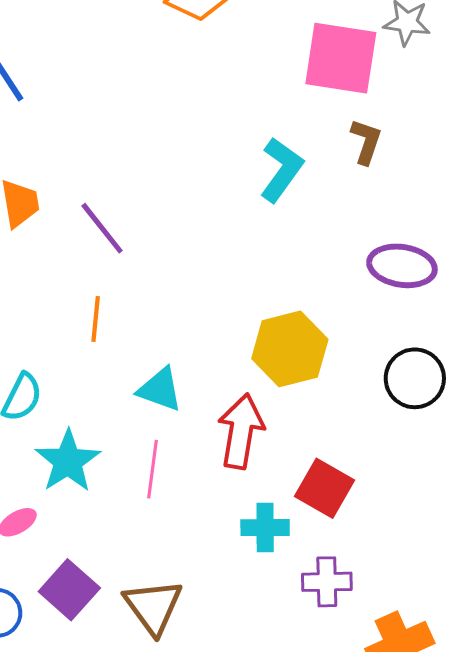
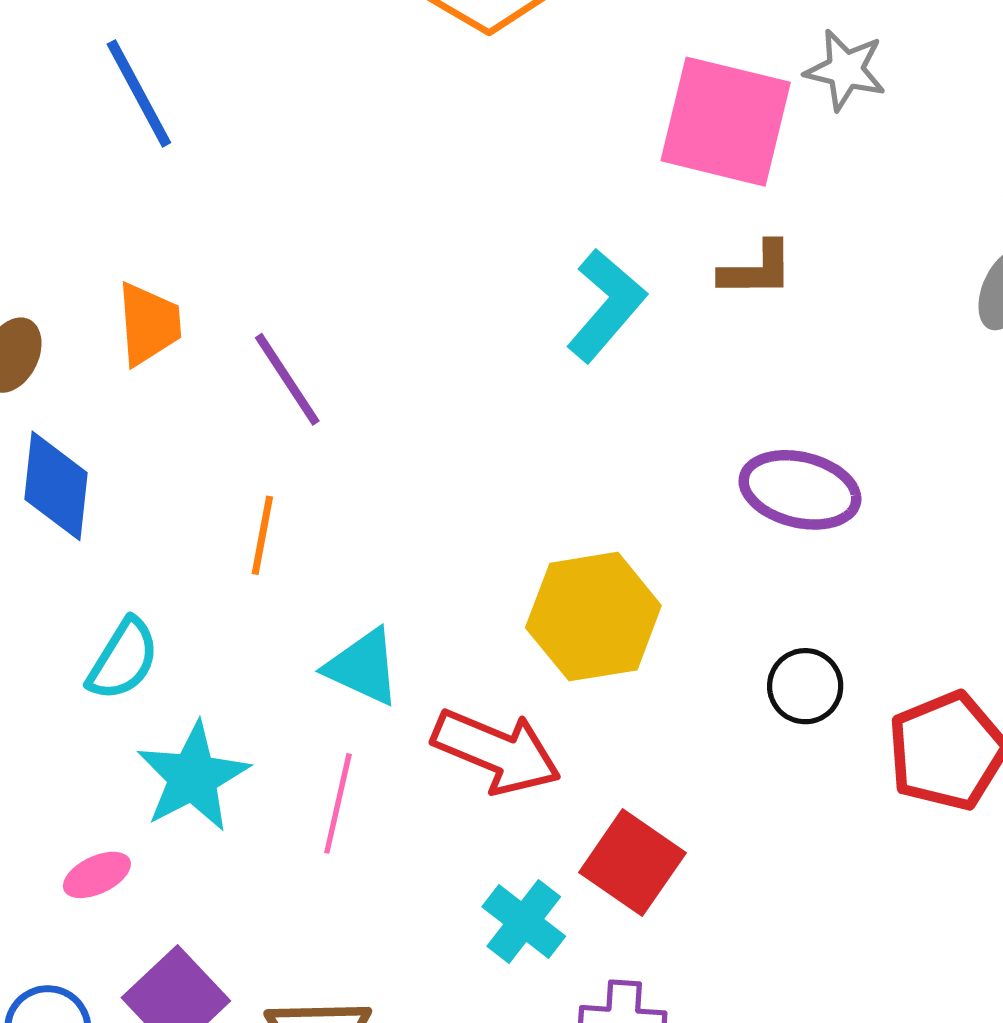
brown L-shape: (366, 142) -> (757, 269), turned 66
black circle: (415, 378) -> (805, 686), size x0.7
red arrow: (241, 431) -> (496, 751), turned 98
cyan cross: (265, 528) -> (524, 921), turned 33

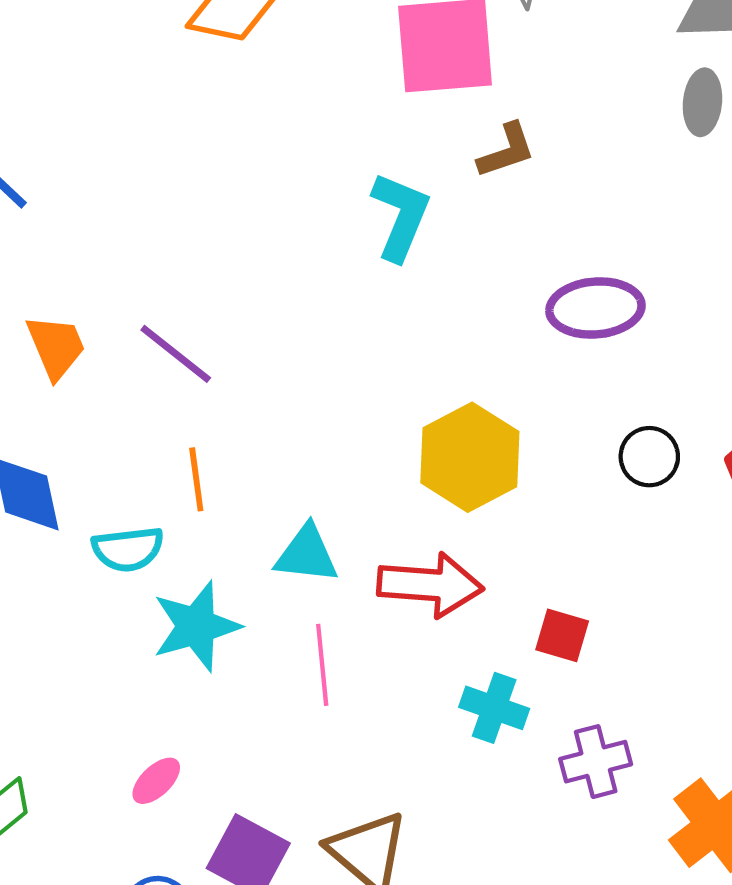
cyan semicircle: (123, 659) -> (128, 549), moved, turned 70
cyan star: (193, 777) -> (196, 626), moved, turned 30
red square: (632, 863) -> (562, 635), size x0.7

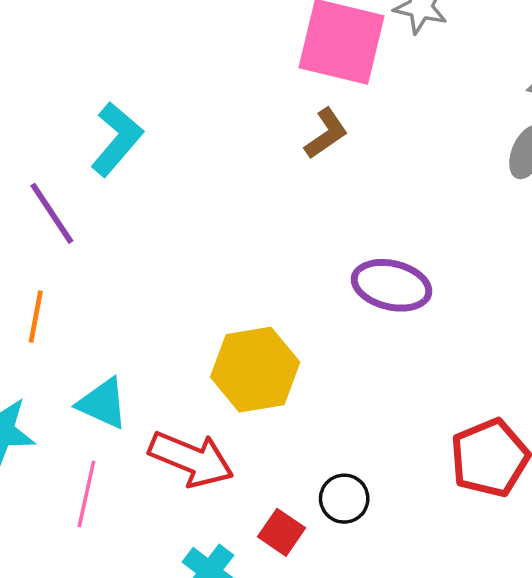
brown L-shape: (506, 151) -> (326, 133), moved, turned -34
cyan L-shape: (401, 216) -> (117, 139), moved
black circle: (649, 457) -> (344, 499), moved

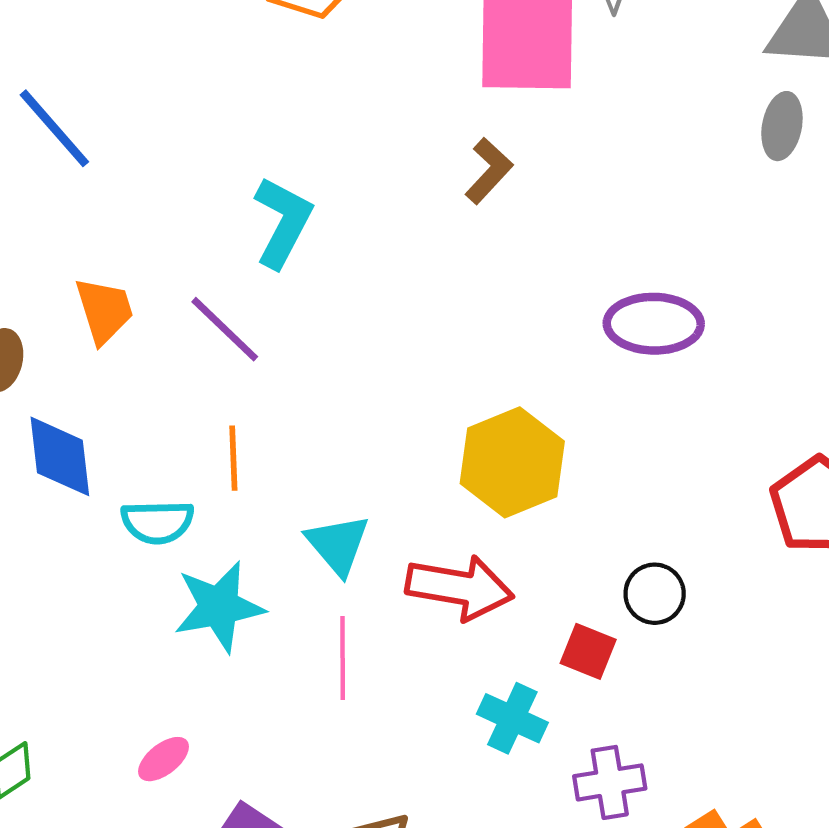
brown L-shape: (326, 133) -> (489, 171), moved
cyan triangle: (103, 403) -> (338, 545), turned 38

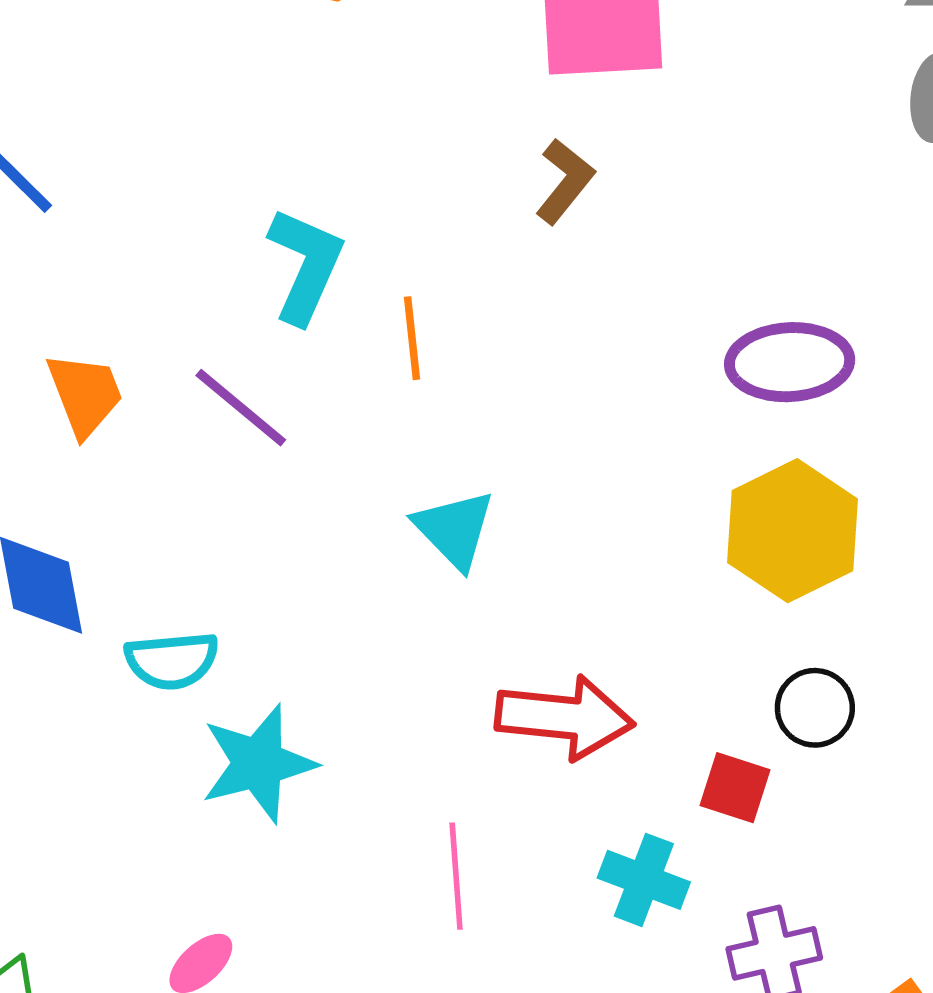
orange line: (233, 458) -> (412, 338), moved
yellow hexagon: (512, 462) -> (792, 531), moved
cyan triangle: (338, 545) -> (454, 529), moved
pink line: (343, 658) -> (456, 876), moved

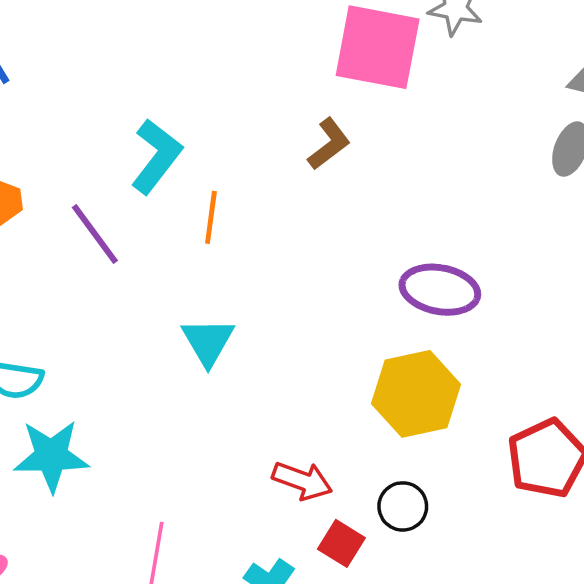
red arrow: (565, 717) -> (302, 481), moved, size x0.7

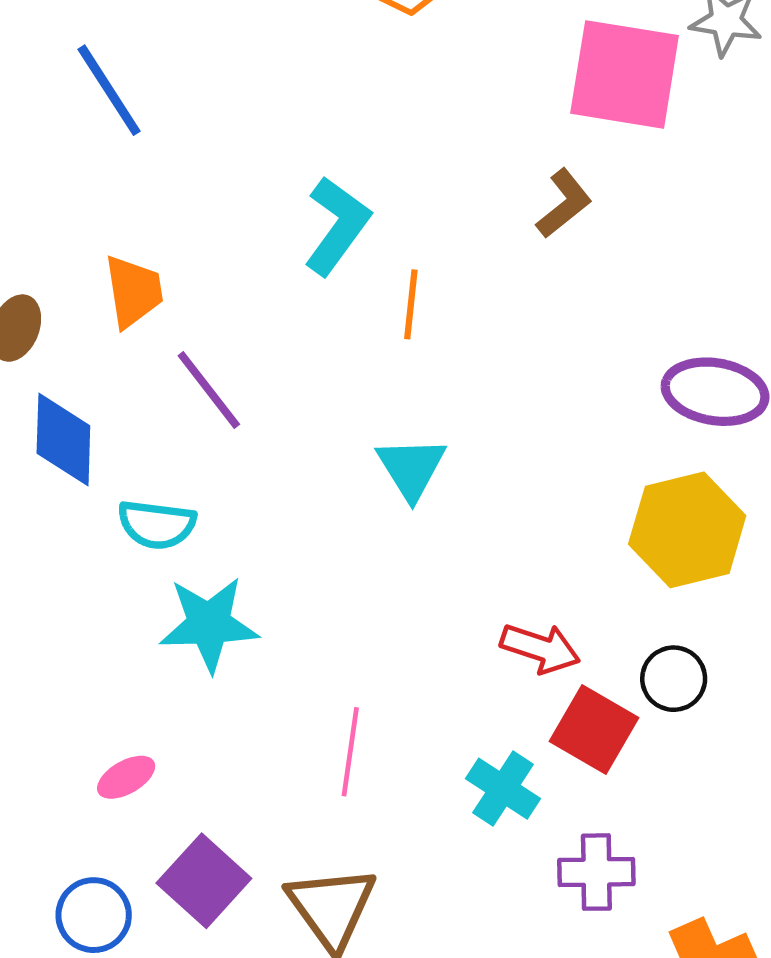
purple line: (95, 234) -> (209, 390), moved
red square: (341, 543) -> (594, 730), size x1.4

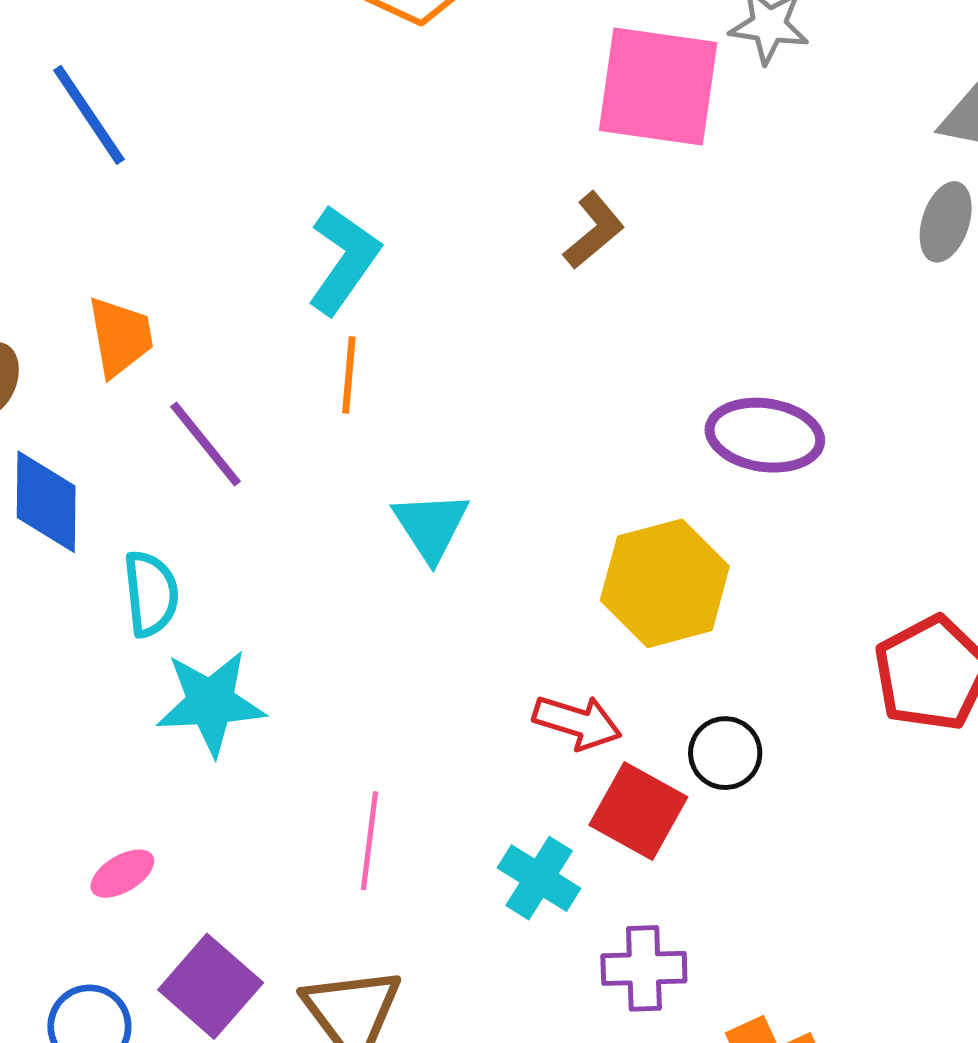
orange line: (411, 304) -> (349, 375), moved
cyan semicircle: (157, 524) -> (151, 594), turned -102
yellow hexagon: (687, 530) -> (665, 583), moved

